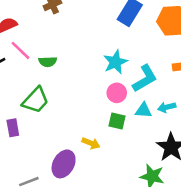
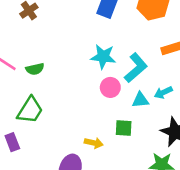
cyan star: (115, 62) -> (103, 57), turned -30
green square: (117, 121) -> (124, 128), moved

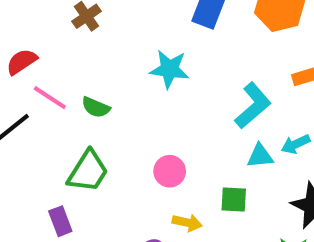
cyan star: (103, 57) -> (169, 69), moved
green semicircle: (35, 69) -> (96, 107), turned 36
pink circle: (110, 87) -> (170, 171), moved

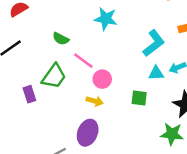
pink line: (50, 98) -> (83, 61), moved
purple rectangle: (60, 221) -> (29, 94), moved
yellow arrow: (187, 223) -> (95, 101), moved

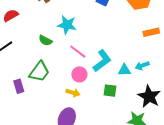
cyan star: (106, 19) -> (67, 25), moved
cyan L-shape: (154, 43) -> (102, 61), moved
pink line: (83, 61) -> (78, 52), moved

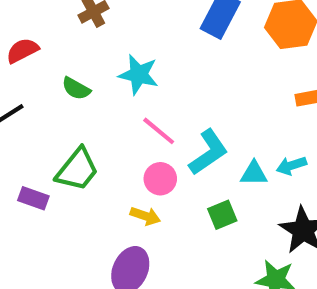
green semicircle: (45, 40) -> (76, 89), moved
purple rectangle: (19, 86) -> (33, 198), turned -56
green square: (110, 91) -> (222, 215), turned -32

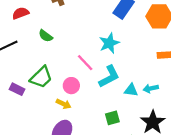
cyan star: (139, 75) -> (109, 43), moved, turned 30
pink circle: (160, 179) -> (71, 86), moved
green square: (222, 215) -> (112, 118), moved
yellow arrow: (145, 216) -> (64, 104), moved

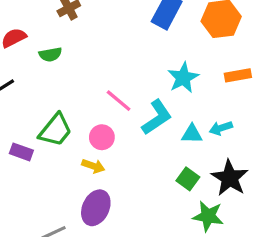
green semicircle: (46, 36) -> (50, 54), moved, turned -40
cyan star: (109, 43) -> (183, 78), moved
green square: (112, 118) -> (188, 179), moved, turned -32

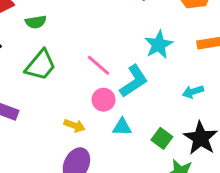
green trapezoid: (55, 130) -> (41, 65), moved
cyan triangle: (192, 134) -> (122, 127), moved
pink circle: (102, 137) -> (104, 100), moved

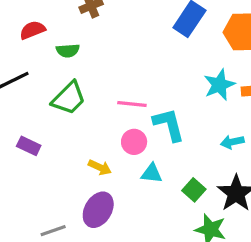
cyan star: (159, 45) -> (219, 85), moved
pink line: (99, 65) -> (132, 104), turned -40
cyan L-shape: (134, 81) -> (169, 125), turned -76

